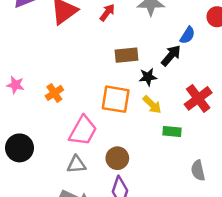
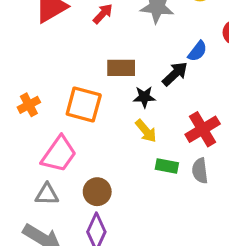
orange square: (116, 99) -> (84, 104), moved
gray semicircle: (198, 170) -> (200, 171), moved

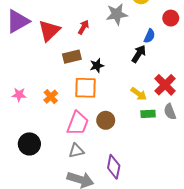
brown rectangle: (121, 68) -> (72, 57), moved
black star: (144, 97) -> (97, 66), moved
yellow arrow: (146, 131) -> (139, 94), moved
brown circle: (97, 192) -> (106, 120), moved

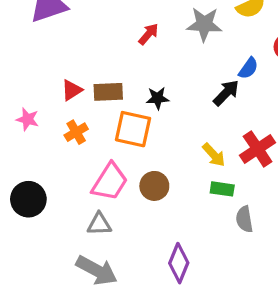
red triangle: (49, 31) -> (72, 90), moved, size x0.6
brown rectangle: (72, 57) -> (108, 92), moved
gray semicircle: (170, 112) -> (244, 219), moved
purple diamond: (114, 167) -> (179, 263), moved

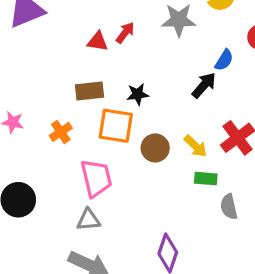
red triangle: (72, 90) -> (98, 41), moved, turned 45
pink trapezoid: (110, 182) -> (96, 178), turned -42
brown circle: (154, 186) -> (155, 148), moved

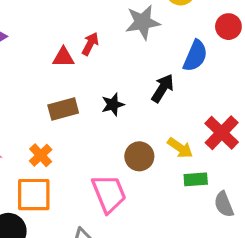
blue semicircle: (224, 60) -> (195, 56), size x1.4
black arrow: (204, 85) -> (163, 88), moved
orange square: (116, 126) -> (34, 195), moved
pink trapezoid: (96, 178) -> (109, 194), moved

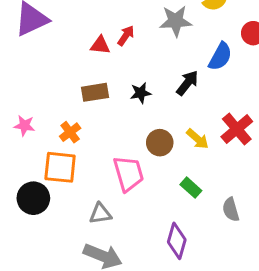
green rectangle: (196, 179) -> (191, 188), moved, turned 40
gray semicircle: (224, 204) -> (231, 210), moved

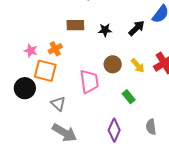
pink star: (24, 126) -> (31, 51), moved
gray semicircle: (231, 210) -> (151, 127), moved
gray triangle: (100, 214) -> (58, 104), moved, turned 42

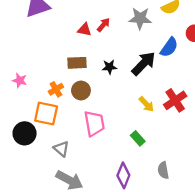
black arrow: (137, 28) -> (144, 64), size x1.4
pink star: (31, 51) -> (20, 80), moved
brown circle: (113, 64) -> (81, 90), moved

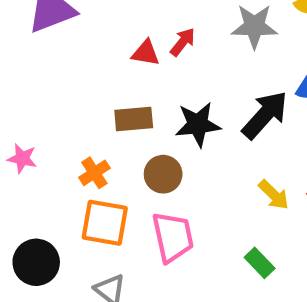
black star: (109, 67) -> (198, 124), size x1.5
brown circle: (81, 90) -> (163, 174), moved
orange square: (46, 113) -> (105, 223), moved

